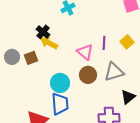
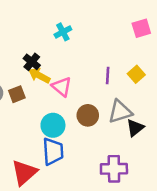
pink triangle: (85, 52) -> (62, 87), moved
black triangle: (128, 97) -> (135, 128), moved

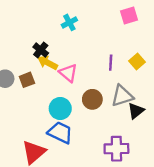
pink square: (141, 28) -> (129, 16), moved
blue trapezoid: (53, 151) -> (60, 133), turned -60

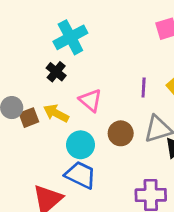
cyan cross: (69, 22) -> (70, 37), moved, size x1.6
yellow arrow: (48, 63) -> (56, 113), moved
brown square: (27, 80) -> (29, 118), moved

